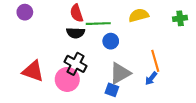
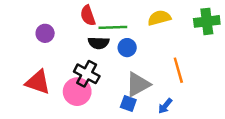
purple circle: (25, 12) -> (45, 33), moved
green cross: (180, 18) -> (207, 21), size x1.5
black semicircle: (76, 33) -> (99, 43), moved
blue arrow: (151, 78) -> (165, 106), moved

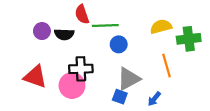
yellow semicircle: (159, 18) -> (161, 27), moved
green cross: (207, 21) -> (189, 39), moved
black semicircle: (99, 43) -> (64, 34), moved
black cross: (87, 74) -> (81, 69), turned -30

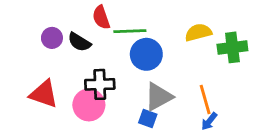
black semicircle: (64, 34) -> (79, 42), turned 30
blue circle: (119, 44) -> (146, 54), size x1.5
orange line: (166, 65) -> (205, 99), moved
blue arrow: (154, 99) -> (209, 121), moved

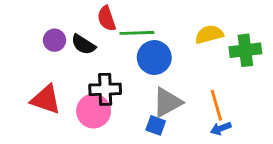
blue arrow: (209, 121) -> (221, 128), turned 30

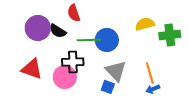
green line: (137, 33) -> (89, 40), moved
purple circle: (55, 40) -> (38, 28), size x1.6
gray triangle: (167, 102) -> (116, 71), turned -45

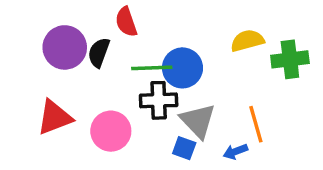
black semicircle: (58, 31) -> (99, 53), turned 78
black cross: (73, 62) -> (159, 100), moved
red triangle: (32, 69) -> (54, 117), turned -40
blue arrow: (153, 89) -> (235, 152), moved

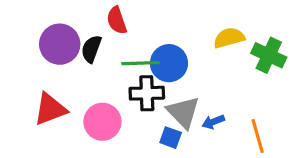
green cross: (290, 59) -> (269, 55), turned 32
orange line: (256, 124) -> (258, 136), moved
blue arrow: (235, 152) -> (213, 122), moved

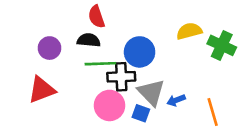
purple circle: (60, 44) -> (49, 48), moved, size x0.7
black semicircle: (91, 49) -> (89, 40), moved, turned 75
green line: (140, 63) -> (100, 64), moved
pink circle: (102, 122) -> (110, 105), moved

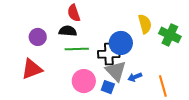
yellow semicircle: (189, 31) -> (145, 24), turned 90
blue circle: (140, 52) -> (121, 43), moved
black cross: (121, 77) -> (109, 54), moved

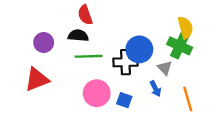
yellow semicircle: (145, 24) -> (185, 28), moved
green cross: (170, 35) -> (180, 46), moved
gray triangle: (116, 71) -> (165, 68), moved, size x0.6
blue arrow: (135, 77) -> (155, 89), turned -96

